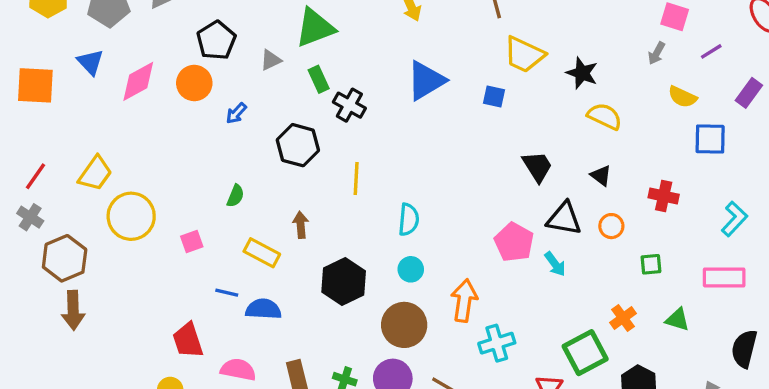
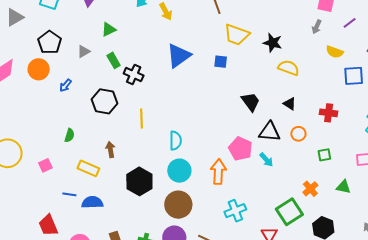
green triangle: (315, 28) -> (109, 29), size x0.6
cyan circle: (411, 269) -> (179, 171), size x1.5
orange arrow: (464, 301) -> (218, 172), moved

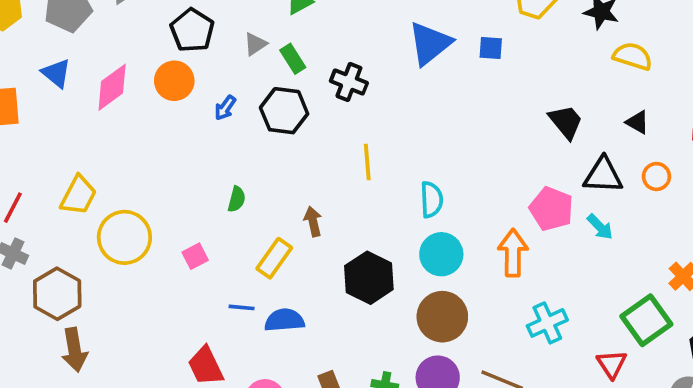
green rectangle: (114, 60) -> (293, 59), moved
blue square: (221, 62) -> (491, 48), moved
black hexagon: (105, 101) -> (284, 111), moved
yellow rectangle: (88, 168) -> (274, 258), turned -75

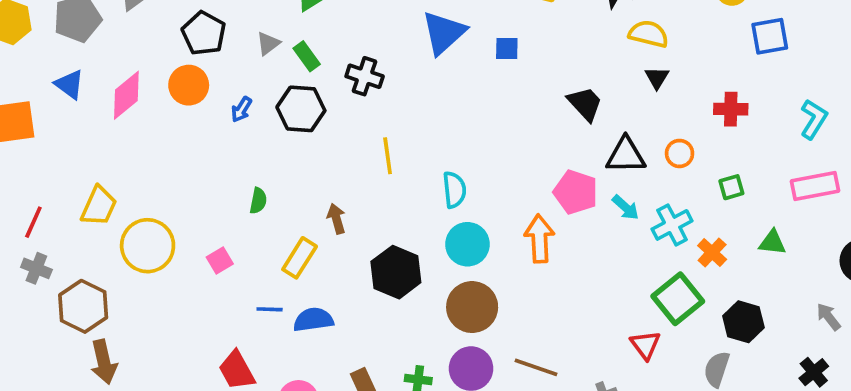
blue square: (491, 48) -> (507, 49), moved
black triangle: (637, 122) -> (657, 78), moved, turned 35
cyan cross: (547, 323) -> (672, 225), moved

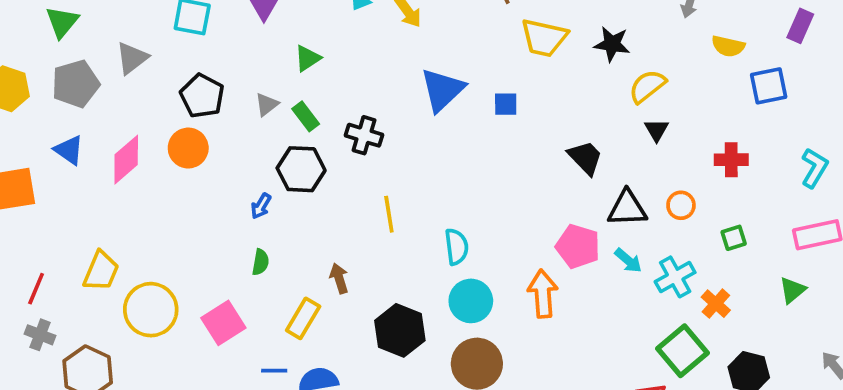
yellow semicircle: (649, 34) -> (647, 86), turned -51
blue arrow: (241, 109) -> (261, 206), moved
green triangle: (772, 242) -> (793, 290), moved, turned -44
pink square: (220, 261) -> (223, 323), size x1.6

